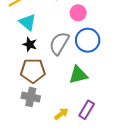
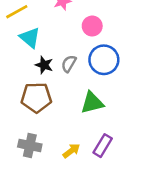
gray semicircle: (59, 43) -> (69, 64), size x0.6
black star: (30, 44) -> (44, 65), moved
gray cross: (31, 97) -> (30, 146), moved

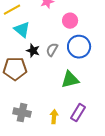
brown pentagon: (36, 97) -> (15, 69), moved
yellow arrow: (71, 151) -> (54, 117), turned -48

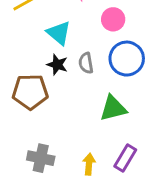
cyan triangle: (22, 30) -> (59, 33), moved
gray semicircle: (52, 50) -> (86, 63), turned -40

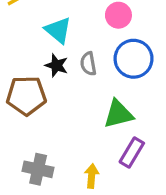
purple rectangle: (125, 158) -> (132, 153), moved

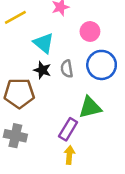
purple rectangle: (132, 153) -> (68, 129), moved
gray cross: (38, 169) -> (15, 136), moved

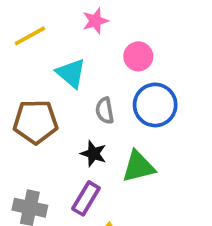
black star: (42, 70) -> (93, 154), moved
brown pentagon: (19, 93) -> (36, 122), moved
purple rectangle: (68, 129) -> (86, 198), moved

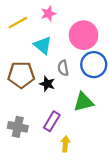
pink star: (95, 21) -> (48, 14), moved
pink circle: (138, 56) -> (84, 35), size x1.6
black star: (93, 154) -> (47, 84), moved

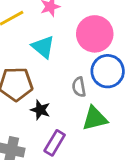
gray semicircle: (63, 68) -> (79, 87), moved
black star: (47, 84) -> (40, 110), moved

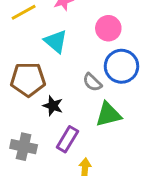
pink circle: (95, 34) -> (108, 28), size x0.7
gray semicircle: (79, 87) -> (92, 82), turned -36

